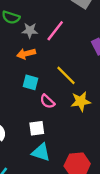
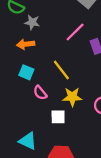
pink line: (55, 31) -> (75, 32), moved
white square: (37, 128) -> (58, 117), moved

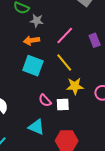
pink line: (75, 32) -> (65, 35), moved
cyan square: (26, 72) -> (33, 66), size x1.5
pink semicircle: (40, 93) -> (45, 100), moved

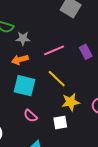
pink line: (65, 35) -> (54, 50), turned 30
pink semicircle: (45, 100) -> (30, 116), moved

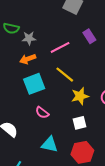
purple rectangle: (86, 52) -> (89, 36), moved
cyan square: (24, 86) -> (34, 84), turned -30
white square: (60, 123) -> (80, 123), moved

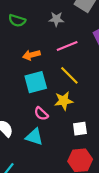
gray star: (29, 38) -> (56, 19), moved
yellow star: (80, 96) -> (64, 101), moved
cyan triangle: (50, 144) -> (34, 137), moved

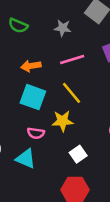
cyan square: (36, 82) -> (33, 97), turned 30
pink semicircle: (41, 114) -> (36, 133), turned -40
white square: (80, 129) -> (78, 154), turned -32

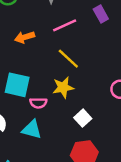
cyan square: (33, 97) -> (17, 85), moved

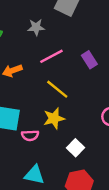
purple rectangle: (101, 14) -> (89, 60), moved
cyan triangle: (32, 129) -> (34, 175), moved

